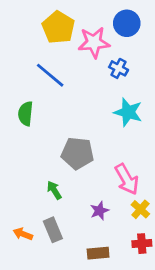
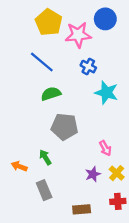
blue cross: (119, 68) -> (88, 67), moved
green semicircle: (26, 114) -> (51, 94), moved, turned 66
pink arrow: (127, 179) -> (105, 148), size x0.6
purple star: (99, 211) -> (93, 174), moved
orange arrow: (23, 234) -> (19, 166), moved

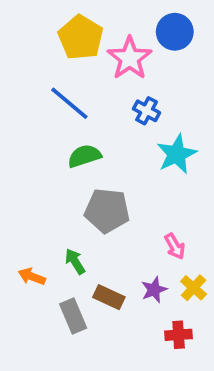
pink star: (78, 35) -> (130, 58), turned -30
cyan star: (106, 93) -> (177, 154), turned 30
red cross: (118, 201) -> (179, 335), moved
brown rectangle: (82, 209) -> (109, 297), moved, turned 30

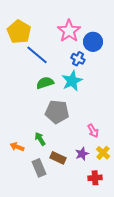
blue circle: (175, 32) -> (93, 42), moved
yellow pentagon: (81, 37) -> (19, 32), moved
cyan star: (177, 154) -> (72, 81), moved

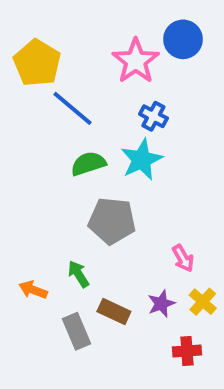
blue circle: (93, 42) -> (183, 39), moved

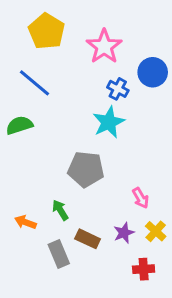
blue circle: (183, 39) -> (153, 72), moved
yellow pentagon: (37, 63) -> (47, 31), moved
blue line: (73, 108) -> (35, 83), moved
green semicircle: (88, 164) -> (19, 125), moved

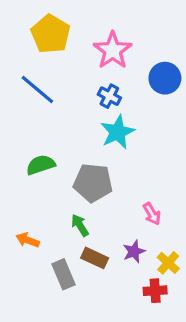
blue cross: (118, 89) -> (109, 96), moved
green semicircle: (19, 125) -> (41, 165), moved
green arrow: (60, 210) -> (80, 225), moved
yellow cross: (156, 231) -> (168, 263), moved

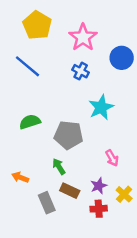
cyan star: (118, 132) -> (101, 107), moved
red cross: (155, 291) -> (99, 209), moved

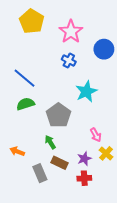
blue line: (27, 66) -> (24, 78), moved
gray pentagon: (68, 135) -> (58, 115), turned 30
yellow cross: (124, 194) -> (106, 153), moved

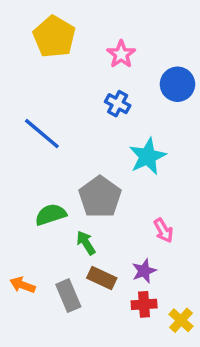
pink star: (71, 32) -> (121, 54), size x0.7
green semicircle: (25, 104) -> (51, 215), moved
orange arrow: (17, 151) -> (23, 285), moved
yellow cross: (106, 153) -> (181, 320), moved

